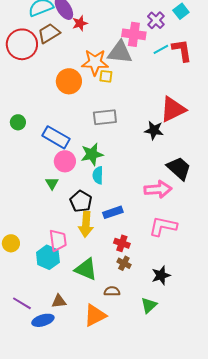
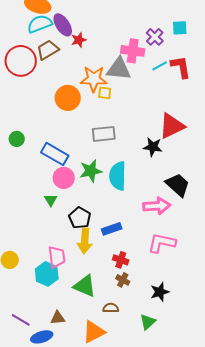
cyan square: (181, 11) -> (180, 28), turned 35
cyan semicircle: (98, 175) -> (118, 176), moved, size x1.6

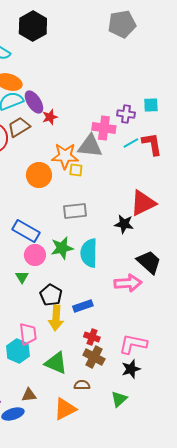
purple cross: (155, 37) -> (126, 114), turned -36
pink L-shape: (162, 243) -> (133, 344), moved
brown cross: (123, 280) -> (94, 357), size x1.5

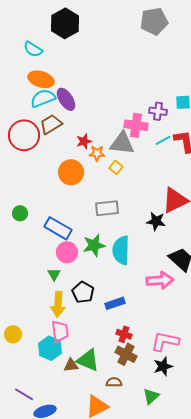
red star: (50, 117) -> (84, 141), moved
orange star: (65, 156) -> (97, 153), size x0.6
yellow square: (76, 170) -> (116, 167), moved, turned 32
yellow arrow: (56, 318) -> (58, 304), moved
brown triangle: (29, 395) -> (71, 365), moved

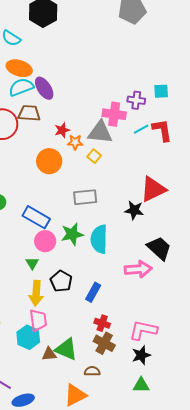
brown trapezoid: (51, 124) -> (29, 113), turned 35
blue rectangle: (115, 303) -> (93, 292), turned -42
green triangle: (151, 396) -> (141, 385), moved, turned 42

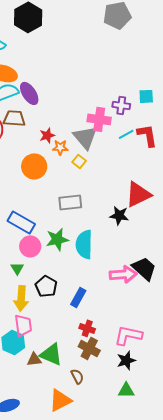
gray triangle: (100, 132) -> (85, 137), turned 44
black trapezoid: (159, 248) -> (144, 268), moved
brown semicircle: (92, 371) -> (77, 376), turned 63

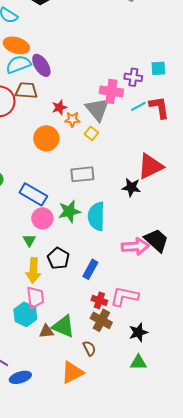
pink L-shape: (128, 335) -> (124, 296), moved

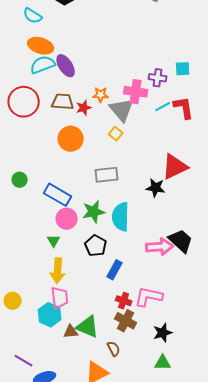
brown trapezoid: (26, 90) -> (63, 102), moved
orange star: (72, 119) -> (101, 95), moved
black pentagon: (58, 258) -> (96, 246), moved

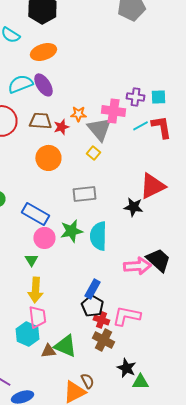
orange ellipse: (41, 46) -> (43, 52), moved, turned -35
cyan square: (183, 69) -> (158, 97), moved
black pentagon: (96, 246) -> (92, 306), moved
black star: (163, 333) -> (126, 368), moved, turned -30
brown semicircle: (114, 349) -> (87, 381), moved

